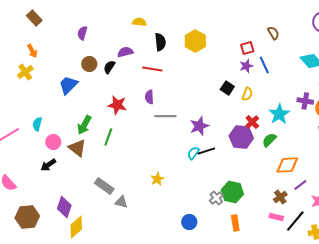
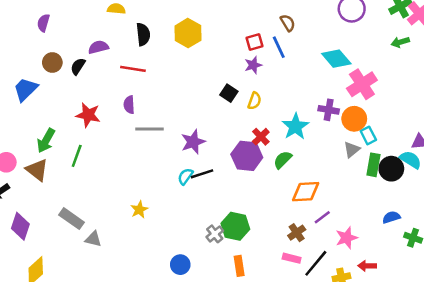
blue line: (264, 65) -> (279, 47), moved
purple diamond: (64, 207) -> (20, 226), moved

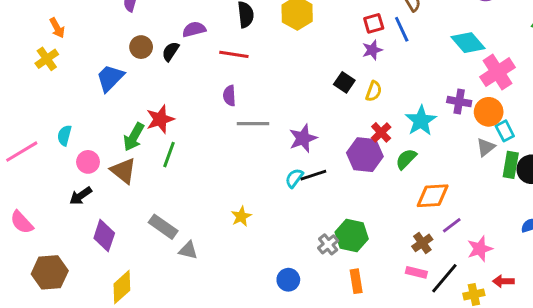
red star: (88, 115) -> (160, 119), moved, turned -30

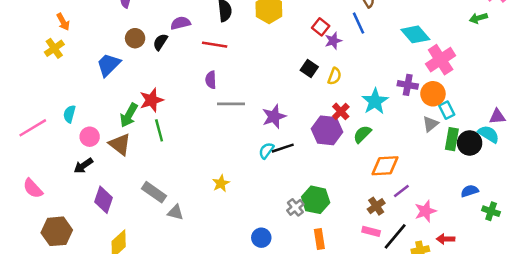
red square: (374, 23) -> (321, 27), moved, turned -36
green line: (169, 155) -> (159, 130), turned -35

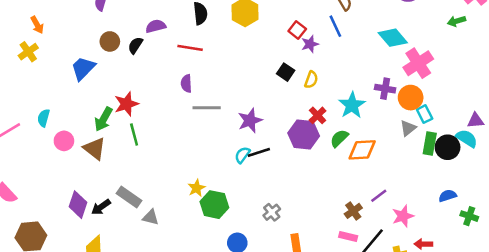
black arrow: (83, 166) -> (101, 207), moved
orange diamond: (385, 166) -> (362, 150), moved
green hexagon: (316, 200) -> (214, 205), moved

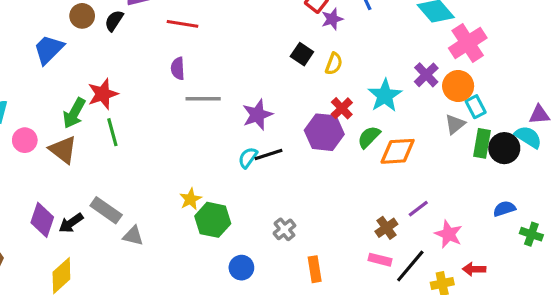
purple cross: (385, 89) -> (426, 75), turned 36
pink star: (403, 216) -> (449, 234), turned -30

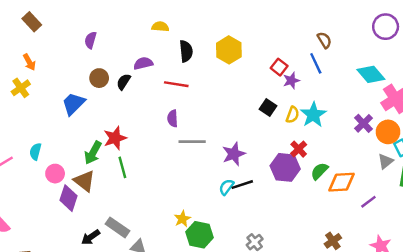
cyan star: (385, 96) -> (313, 115), moved
purple line: (418, 209) -> (368, 202), moved
purple diamond: (42, 220) -> (69, 198), moved

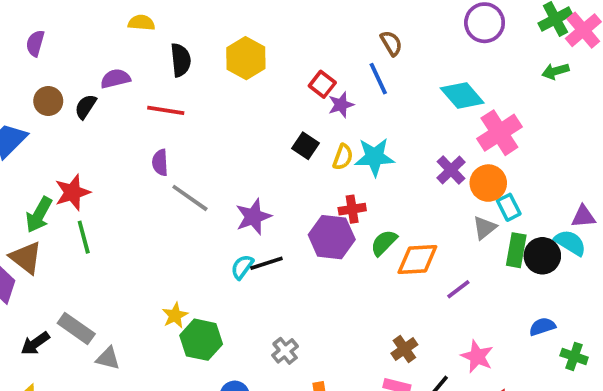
cyan star: (313, 115) -> (375, 157), turned 30
gray line: (192, 142) -> (190, 198), turned 35
red cross: (299, 149) -> (352, 209), turned 35

